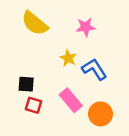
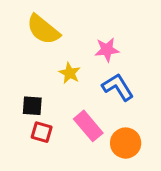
pink star: (86, 27) -> (107, 50), moved
yellow star: (68, 58) -> (70, 73), moved

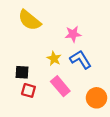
yellow star: (70, 73) -> (54, 58), moved
orange circle: (126, 143) -> (96, 98), moved

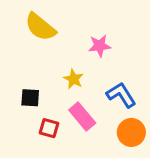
blue L-shape: (81, 60) -> (121, 95), moved
red square: (28, 90) -> (49, 128), moved

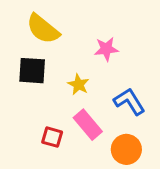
black square: (30, 98) -> (32, 71), moved, size x1.4
orange circle: (131, 132) -> (126, 149), moved

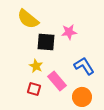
black square: (32, 71) -> (46, 42), moved
yellow star: (78, 84) -> (36, 66), moved

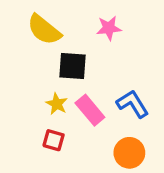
pink star: (69, 32) -> (109, 28), moved
pink rectangle: (57, 81) -> (90, 110), moved

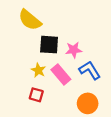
pink star: (109, 28) -> (74, 50), moved

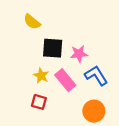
yellow semicircle: (30, 20) -> (32, 22), size x0.7

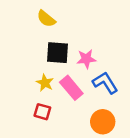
yellow semicircle: (32, 22) -> (46, 19), moved

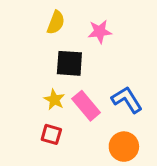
yellow semicircle: (46, 19) -> (56, 22), turned -108
pink star: (86, 59) -> (100, 32), moved

